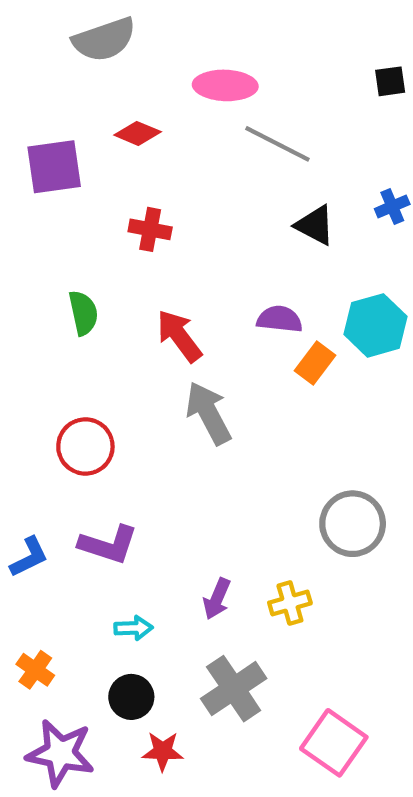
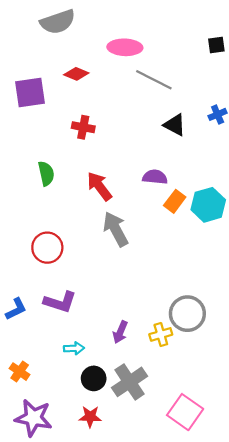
cyan hexagon: (376, 325) -> (208, 205), moved
gray circle: (353, 524) -> (187, 314), moved
black circle: (131, 697) -> (94, 378), moved

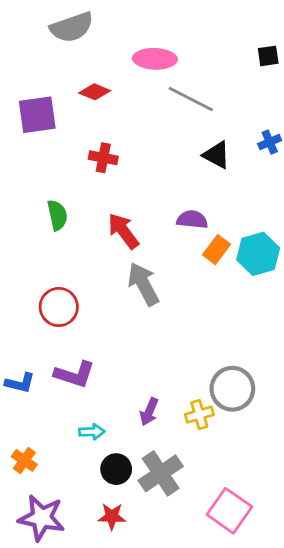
blue L-shape: (16, 309) -> (20, 383), turned 40

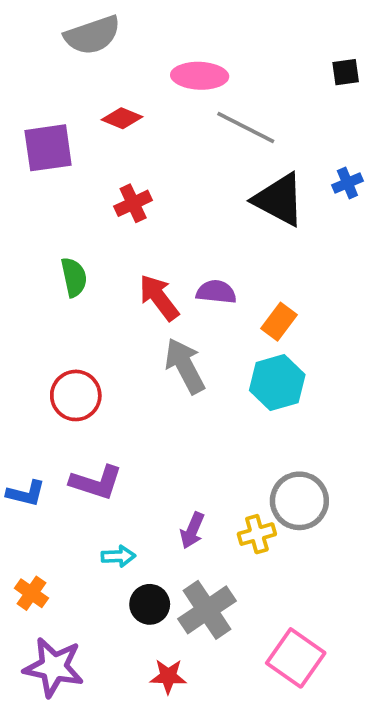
black triangle: (217, 155) -> (279, 200), size x1.5
red cross: (103, 158) -> (133, 203), turned -36
purple semicircle: (192, 219) -> (216, 292), moved
cyan hexagon: (258, 254) -> (277, 383), moved
red star: (112, 516) -> (168, 676), moved

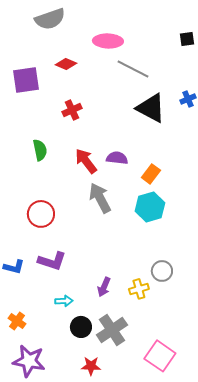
gray circle: (299, 501) -> (162, 271), size x0.7

